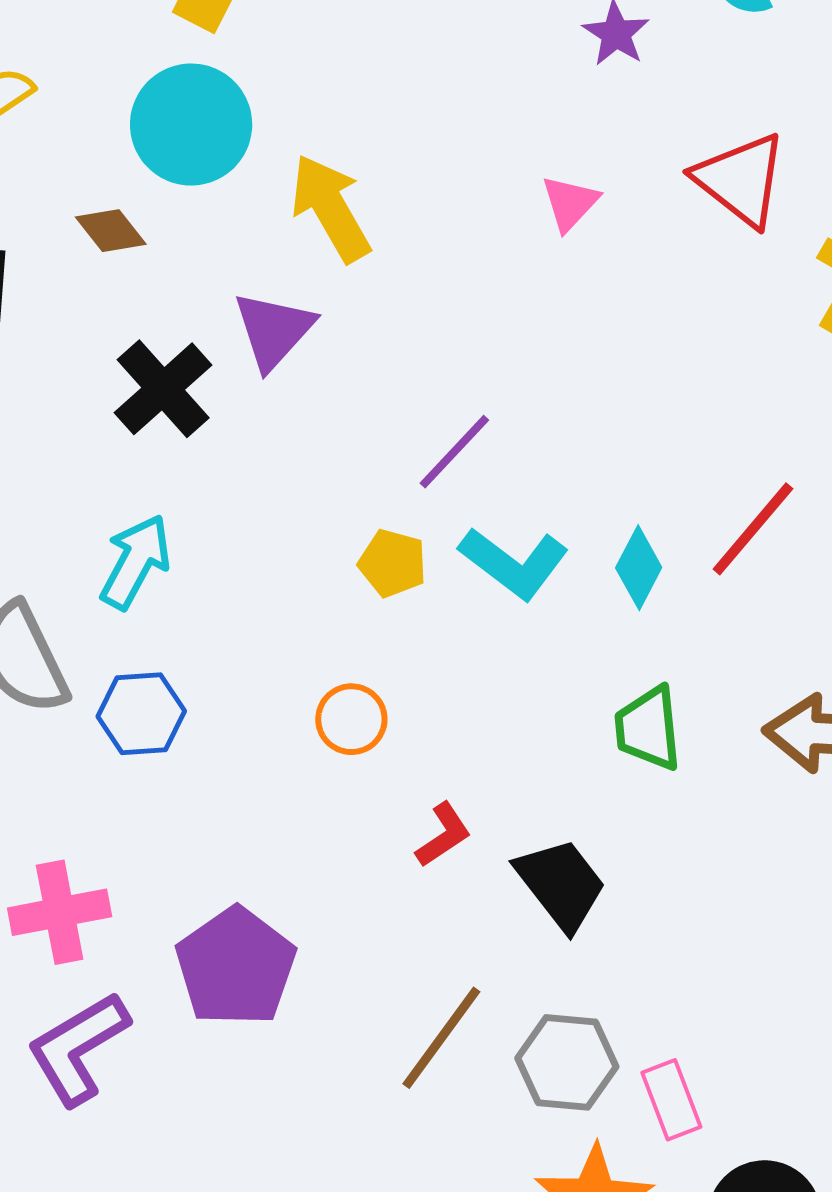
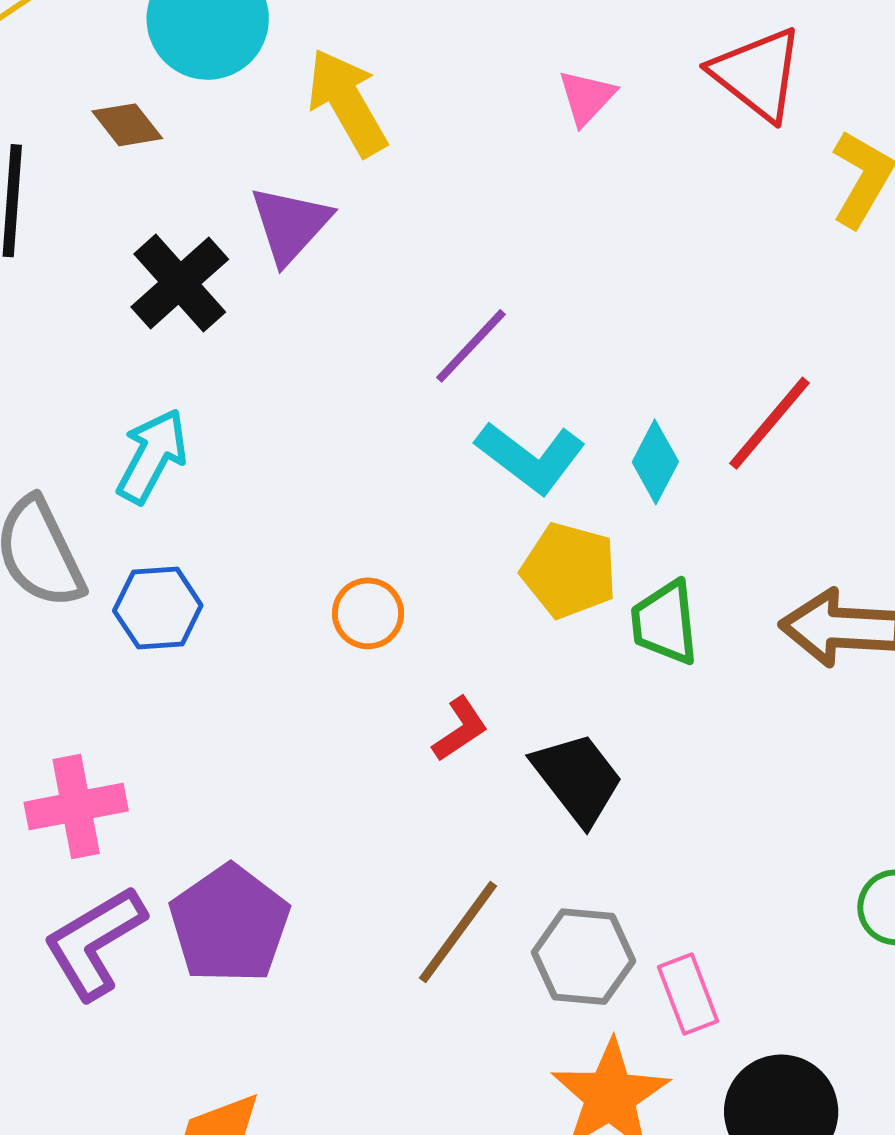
yellow pentagon: (393, 563) -> (569, 570), moved, size x1.4
purple pentagon: (236, 967) -> (230, 924), moved

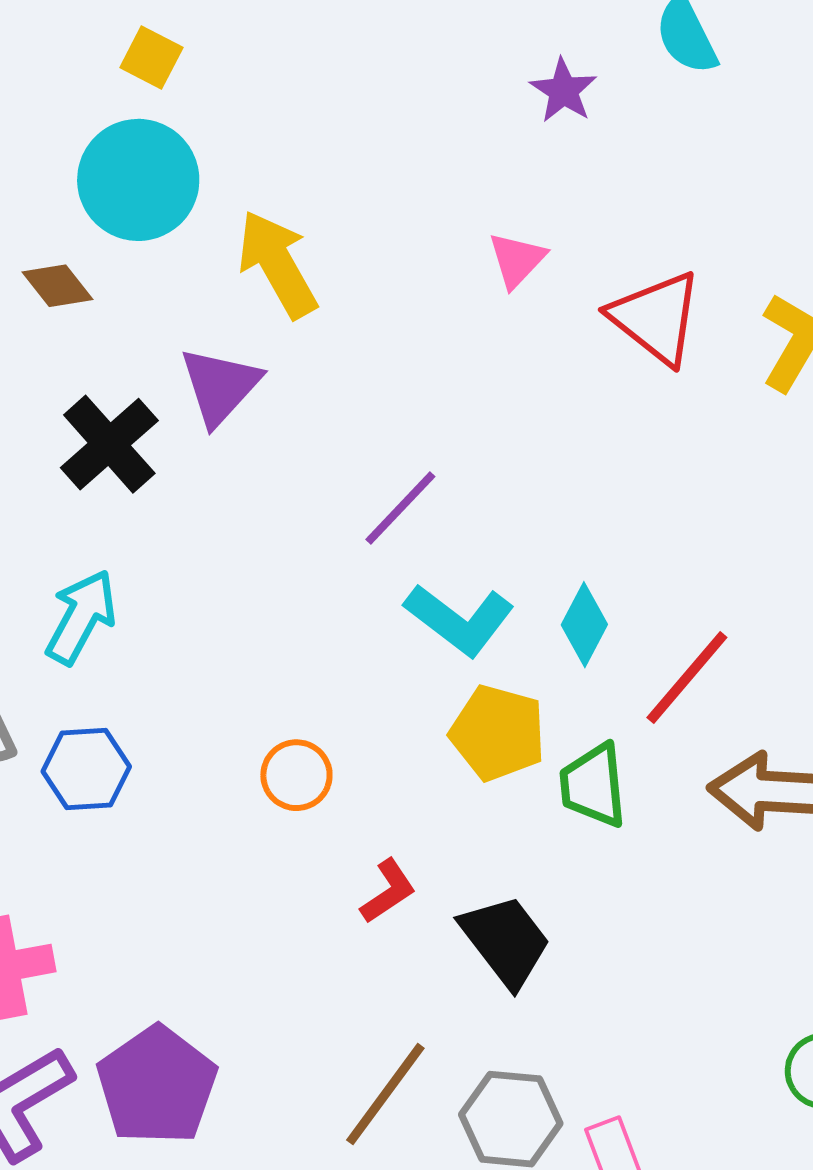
red triangle: (757, 74) -> (656, 318), moved
red line: (769, 423) -> (687, 678), moved

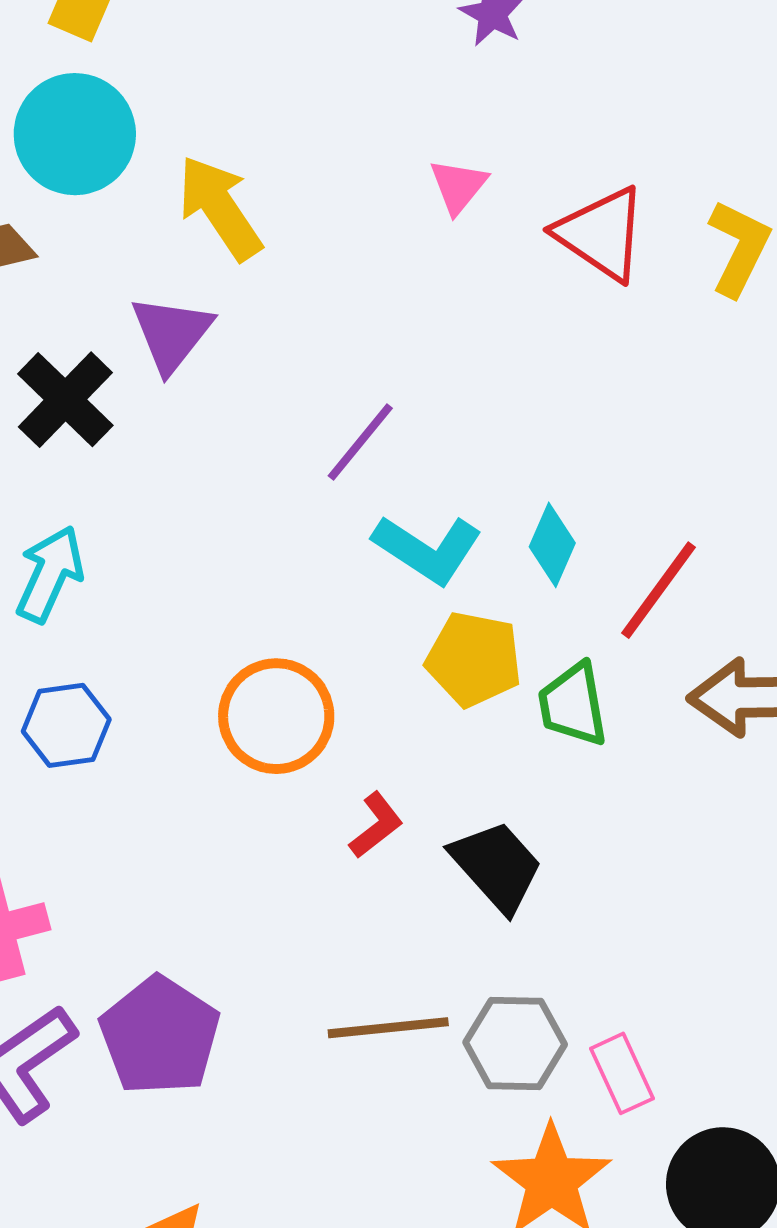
orange circle: (296, 775) -> (276, 716), size x1.6
brown line: (385, 1094) -> (388, 1028), turned 52

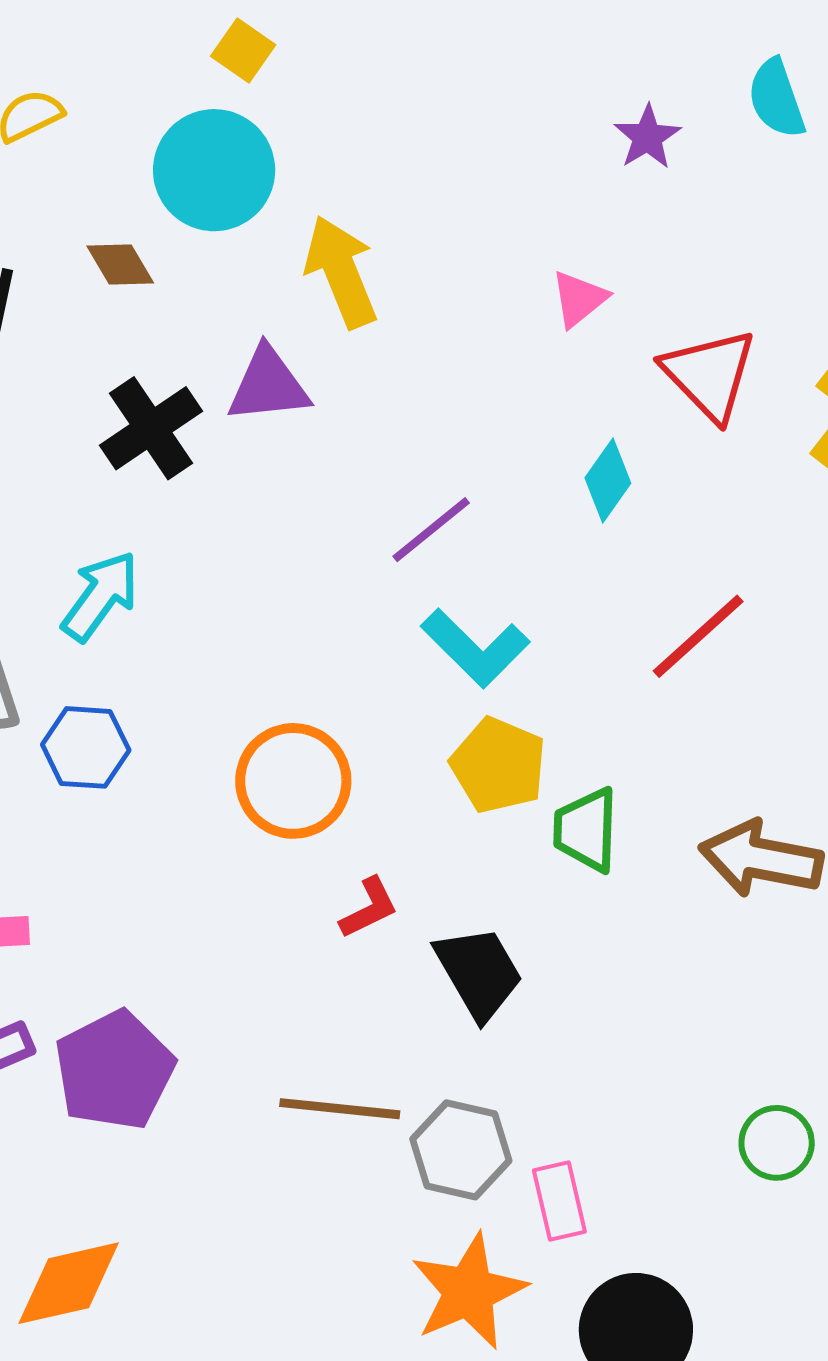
purple triangle: (171, 334) -> (268, 385), turned 34
cyan diamond: (552, 545) -> (608, 480), moved
red line: (658, 590) -> (698, 636), moved

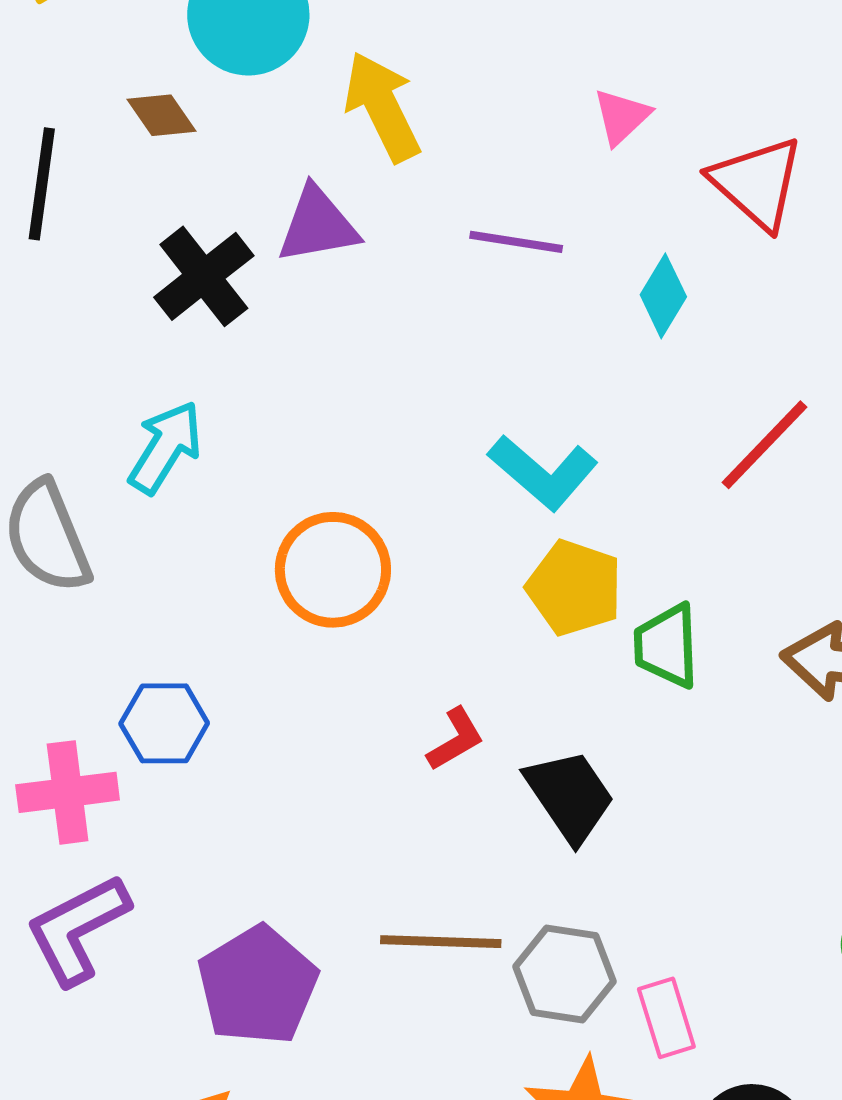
purple line: (431, 530) -> (516, 242), moved, turned 52
blue hexagon: (86, 747) -> (164, 723), moved
orange circle: (293, 781) -> (333, 570), moved
purple pentagon: (114, 1070) -> (258, 985), moved

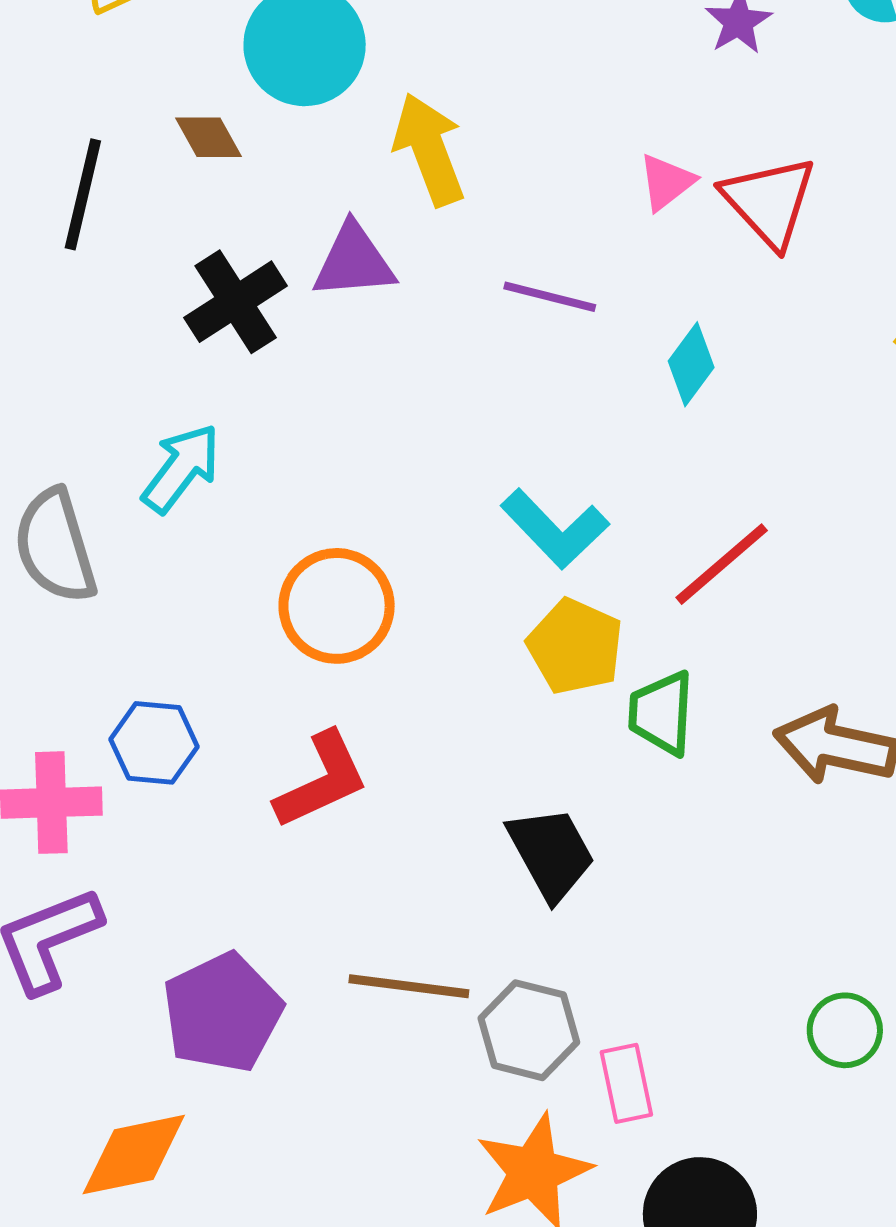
red triangle: (757, 183) -> (769, 202), moved
red line: (764, 445) -> (722, 564), moved
red L-shape: (456, 739) -> (322, 780), moved, size x1.6

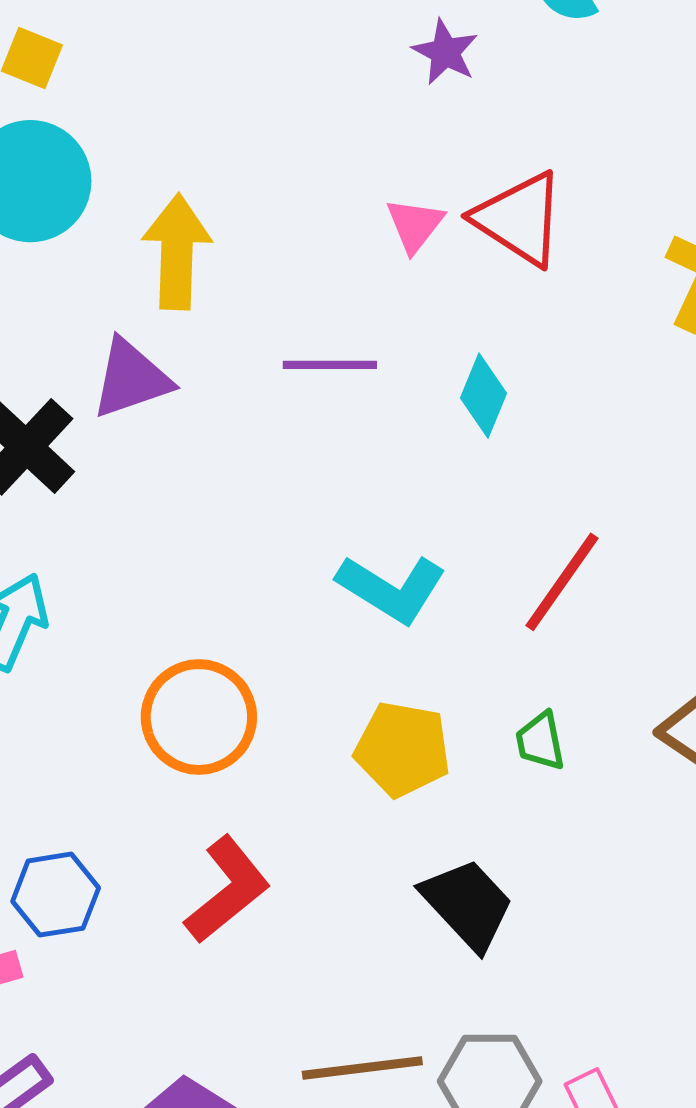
yellow arrow: (429, 150) -> (177, 252), turned 37
yellow pentagon: (575, 647) -> (403, 749), moved
green trapezoid: (662, 713) -> (540, 741), size x0.7

